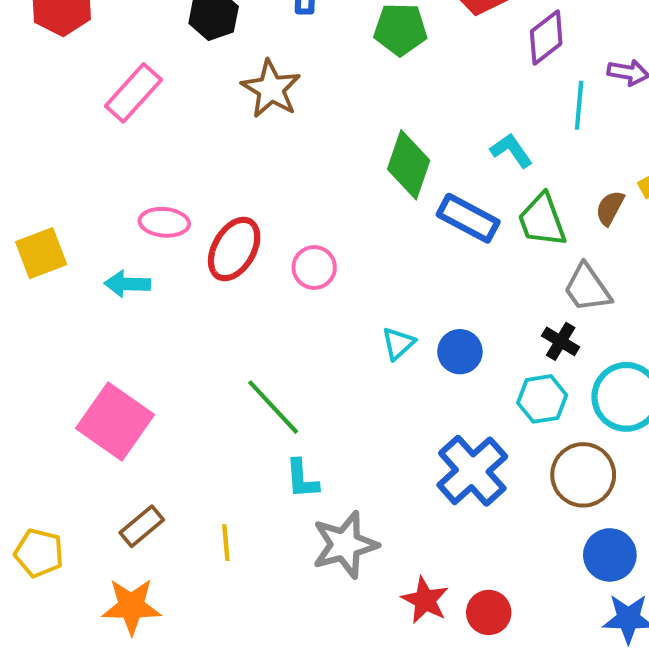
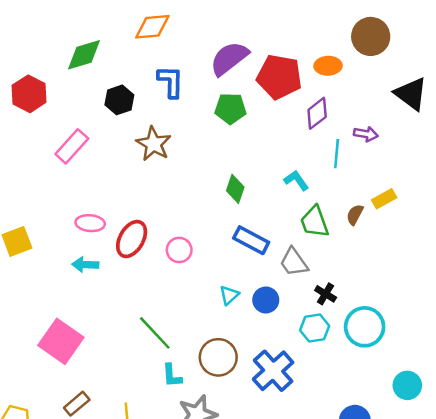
green diamond: (409, 165) -> (235, 189), size x0.7
blue rectangle: (468, 218) -> (251, 240), moved
cyan arrow: (127, 284) -> (85, 265), moved
gray trapezoid: (587, 288) -> (294, 262), moved
brown circle: (583, 475) -> (218, 357), moved

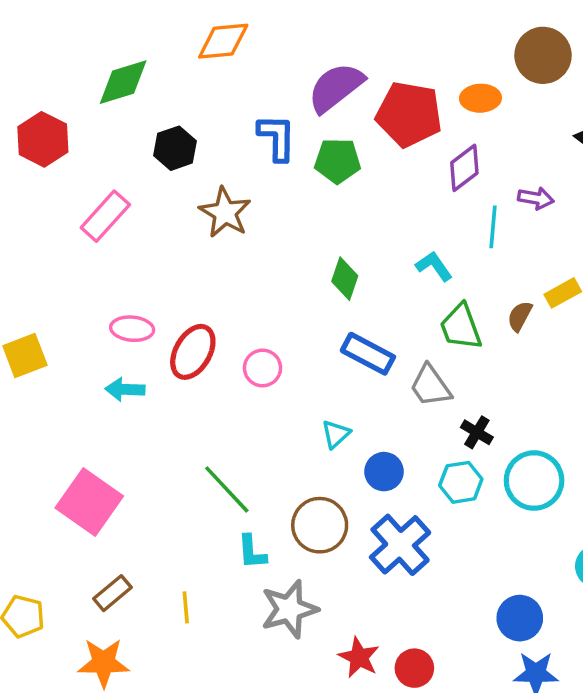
blue L-shape: (171, 82) -> (277, 138), moved
blue circle: (266, 300) -> (384, 472), moved

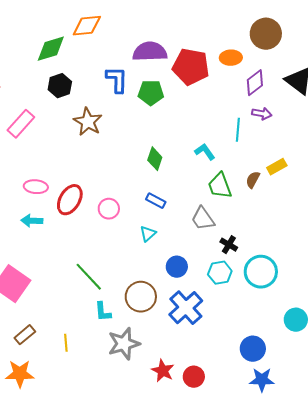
green diamond: (123, 82) -> (51, 49), moved
purple semicircle: (336, 87) -> (150, 52), turned 36
purple diamond: (464, 168) -> (255, 83), moved
blue rectangle: (368, 354) -> (156, 201), moved, size x0.7
cyan triangle: (336, 434) -> (148, 234), moved

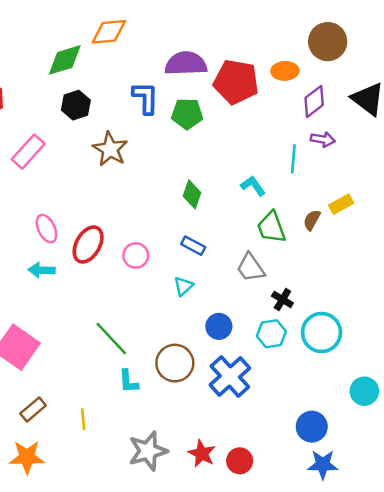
pink ellipse: (36, 187) -> (46, 229), turned 60
gray star: (124, 344) -> (148, 451), moved

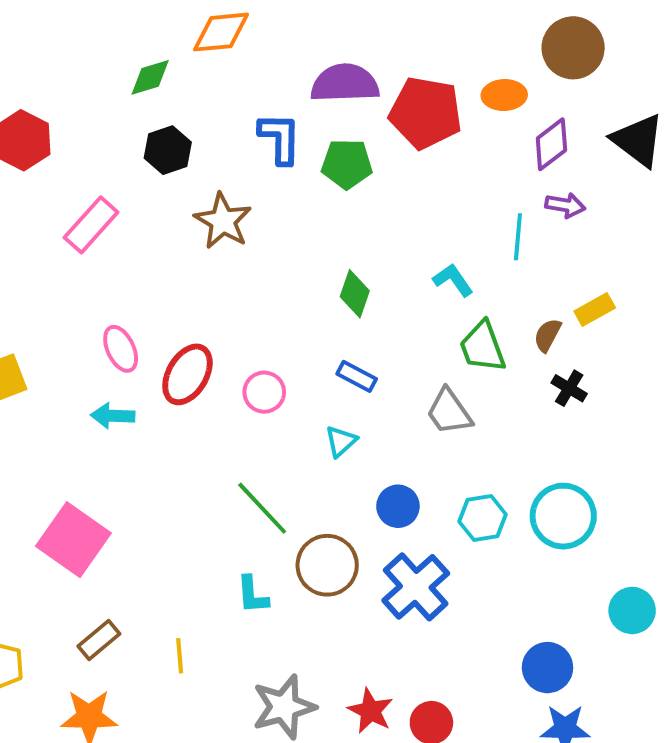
green diamond: (65, 60) -> (150, 77), size x0.7
black cross: (282, 299) -> (569, 388), moved
green line: (111, 339) -> (262, 508), moved

